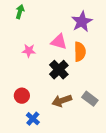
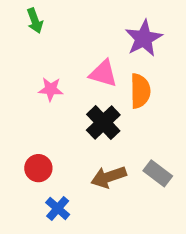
green arrow: (20, 12) -> (35, 21), turned 144

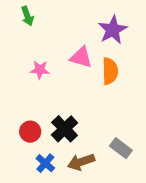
black cross: (103, 123) -> (65, 129), moved
gray rectangle: (158, 173) -> (121, 148), moved
brown arrow: (109, 177) -> (81, 162), moved

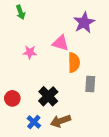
orange semicircle: (110, 71) -> (74, 63), moved
red circle: (30, 132) -> (12, 98), moved
gray rectangle: (121, 148) -> (90, 84), moved, turned 56

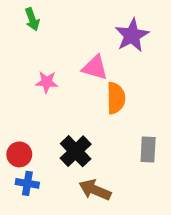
gray rectangle: (90, 84) -> (148, 150), moved
brown arrow: (61, 121) -> (95, 190), turned 42
blue cross: (34, 122) -> (27, 183), moved, turned -32

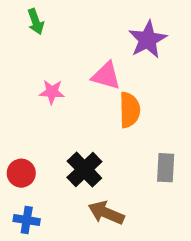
blue cross: (27, 183) -> (27, 220), moved

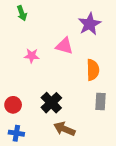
orange semicircle: (130, 110) -> (93, 70), moved

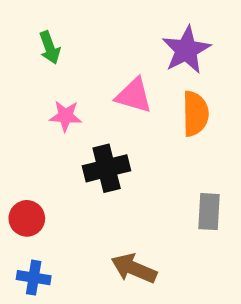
green arrow: (22, 13) -> (50, 48), moved
orange semicircle: (93, 70) -> (195, 114), moved
black cross: (51, 103) -> (107, 168), moved, turned 30

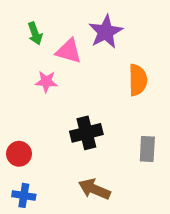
purple star: (186, 50) -> (106, 32), moved
pink triangle: (134, 95) -> (69, 51), moved
black cross: (107, 168) -> (86, 133), moved

